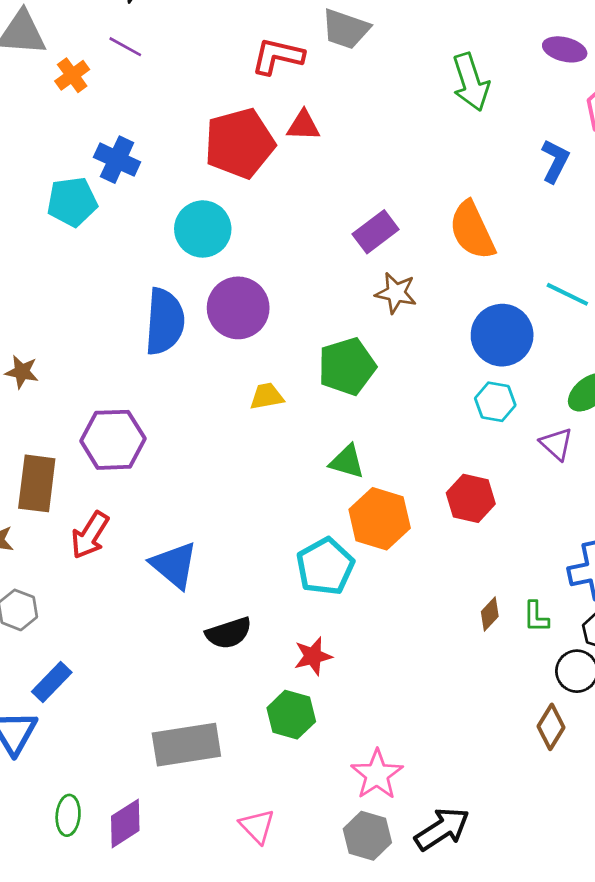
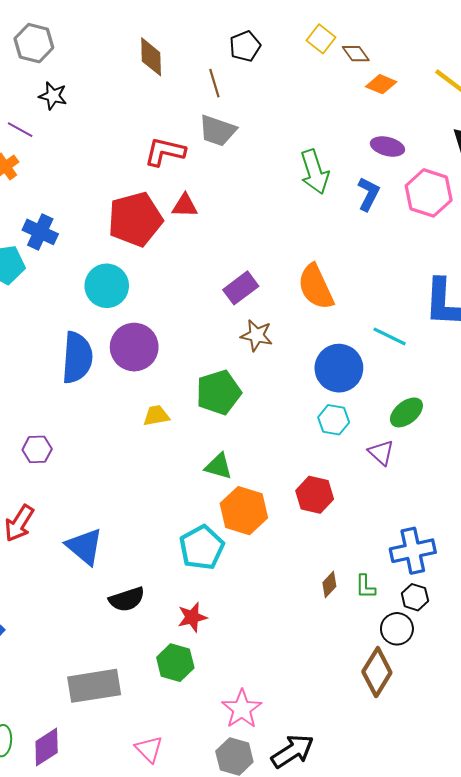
purple line: (125, 47) -> (20, 130), moved
blue L-shape: (555, 161) -> (368, 194), moved
purple hexagon: (113, 440) -> (37, 449), size x0.6
brown diamond: (551, 727) -> (377, 672), size x1.4

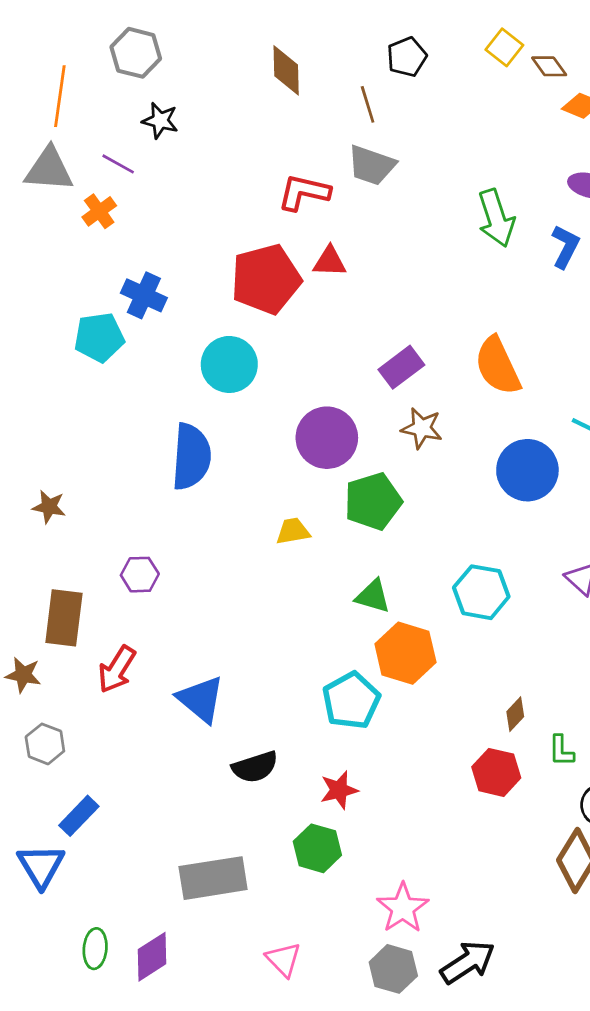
purple circle: (134, 347) -> (327, 438), moved
cyan hexagon: (334, 420) -> (481, 592), moved, size x1.4
red hexagon: (315, 495) -> (496, 772), moved
brown diamond: (329, 584) -> (515, 714), moved

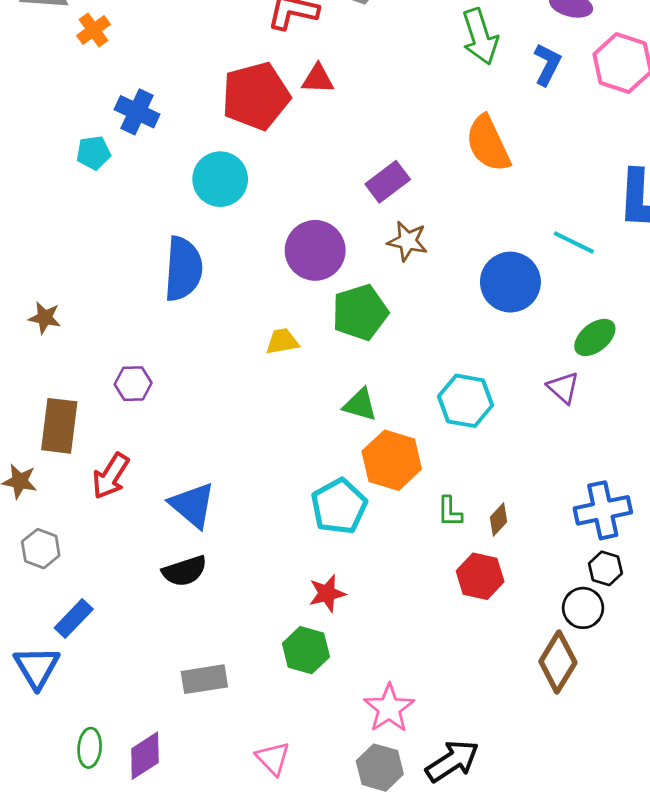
cyan pentagon: (99, 337) -> (93, 153), size x0.7
orange semicircle: (498, 366) -> (488, 144), moved
green L-shape: (561, 751) -> (450, 512), moved
black semicircle: (255, 767) -> (185, 571), moved
gray rectangle: (213, 878) -> (204, 679), size x0.7

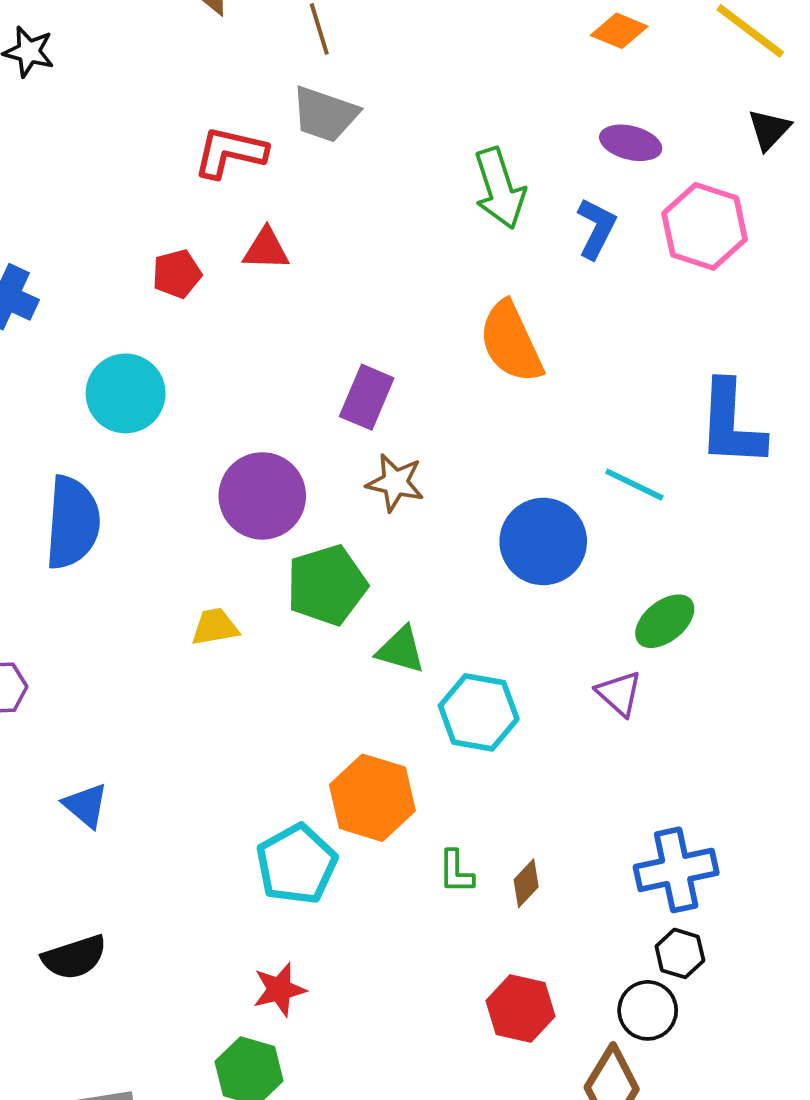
red pentagon: (256, 96) -> (177, 274), size x0.5
purple rectangle: (388, 182) -> (367, 397), turned -30
green triangle: (360, 405) -> (401, 650), moved
blue triangle: (192, 505) -> (86, 805), moved, size x0.7
red hexagon: (480, 576) -> (520, 1009), moved

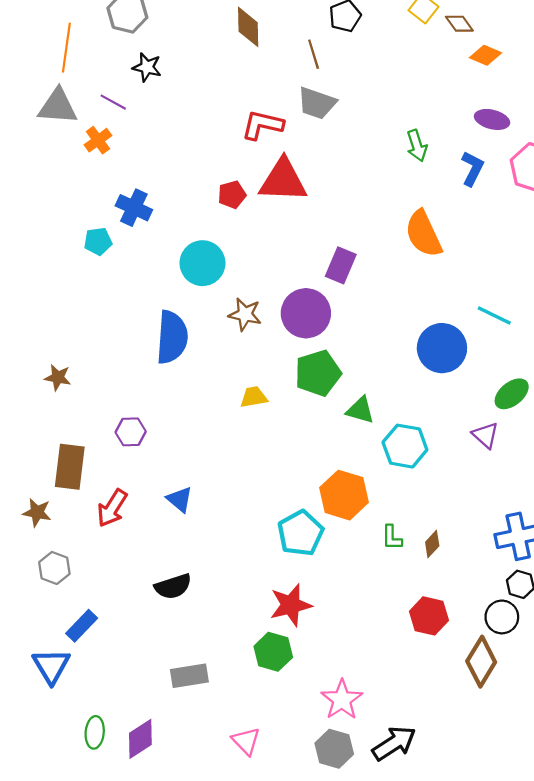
green arrow: (500, 188) -> (417, 146), size x0.7
red triangle: (266, 249) -> (283, 180), size x1.8
brown star: (395, 483) -> (245, 314), moved
purple circle: (262, 496) -> (306, 313), moved
red star: (279, 990) -> (291, 605), size x1.4

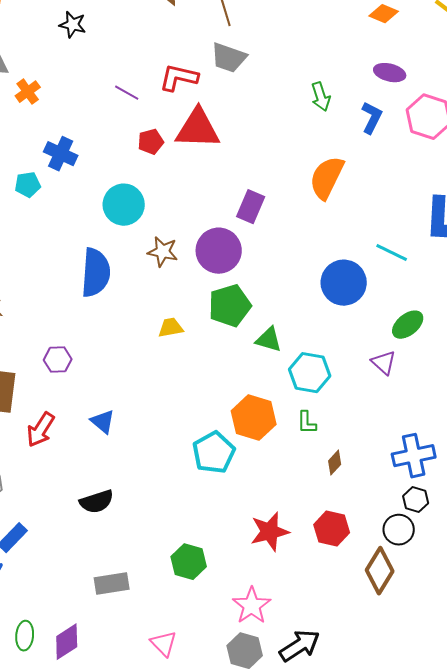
purple line: (113, 102) -> (127, 93), moved
orange semicircle: (423, 234) -> (327, 178), turned 51
green L-shape: (392, 538) -> (307, 423), moved
red star: (291, 605) -> (270, 532), moved

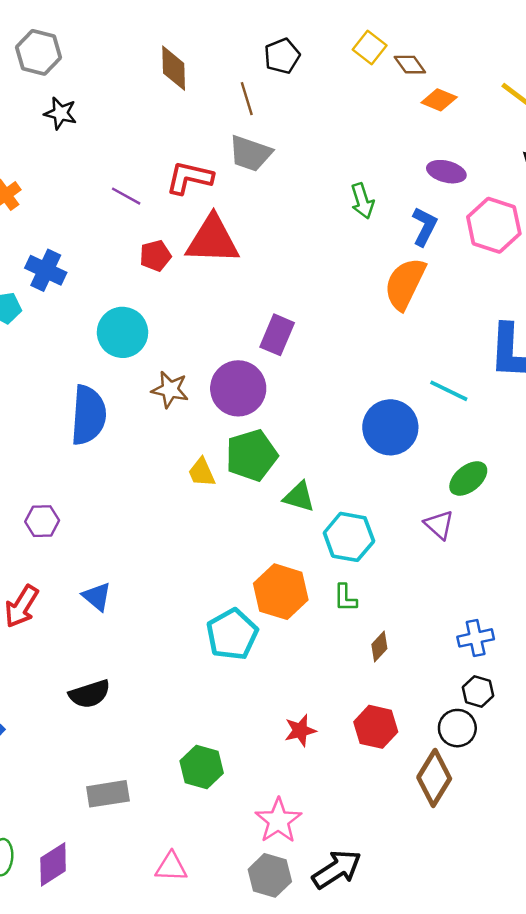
orange semicircle: (327, 178) -> (405, 284), moved
yellow trapezoid: (171, 328) -> (202, 472), moved, turned -104
blue cross: (414, 456) -> (476, 638), size x0.7
red star: (270, 532) -> (300, 730), size x0.7
pink triangle: (164, 644) -> (171, 867), turned -44

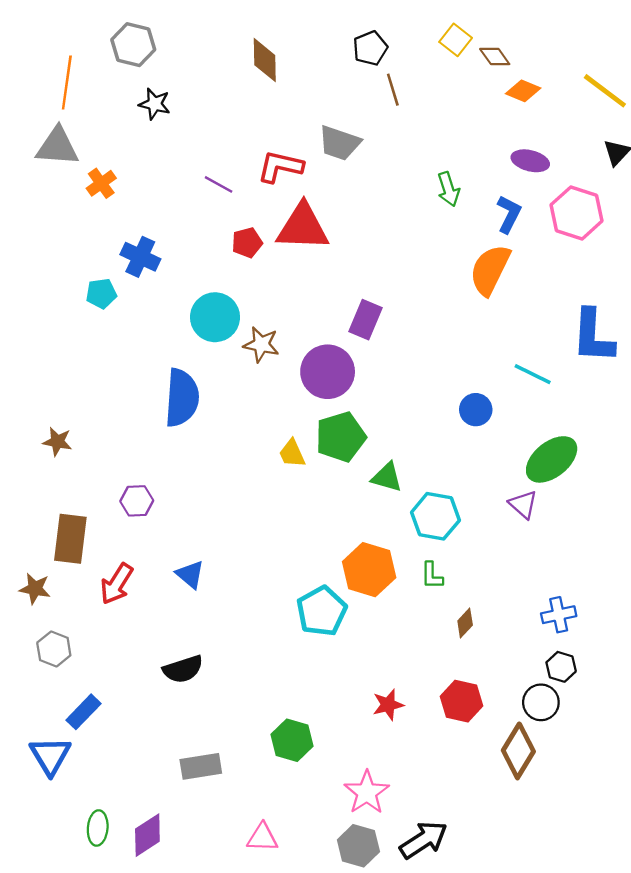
brown line: (247, 99) -> (393, 90), moved
brown star: (170, 390) -> (261, 344), moved
blue circle: (390, 427) -> (476, 410), size x0.6
green ellipse: (468, 478) -> (552, 459), size x1.4

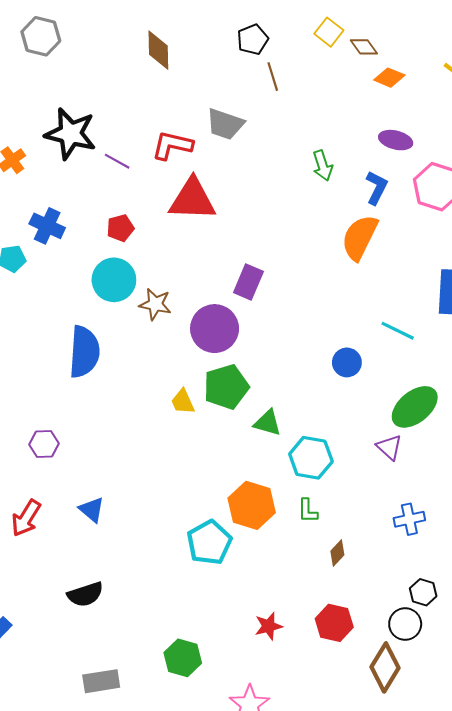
black star: (155, 104) -> (71, 134), moved, size x1.8
red pentagon: (247, 243) -> (120, 228), moved
blue cross: (559, 615) -> (409, 519), moved

